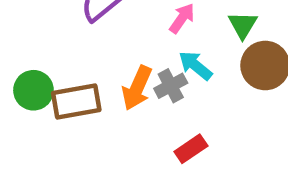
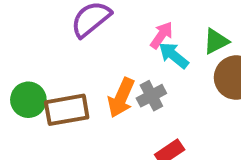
green triangle: (243, 25) -> (216, 41), turned 32
cyan arrow: (195, 65) -> (174, 55), moved

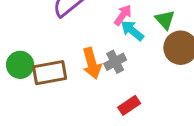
green triangle: (216, 41) -> (165, 20), turned -45
orange arrow: (121, 98) -> (92, 63), turned -40

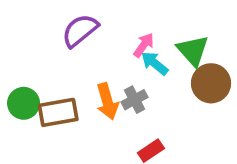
green triangle: (165, 20) -> (193, 51), size x1.4

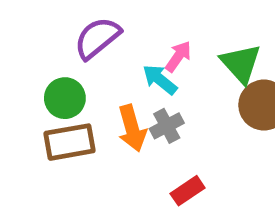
cyan arrow: (155, 63) -> (160, 80), moved
green circle: (24, 103) -> (65, 98), moved

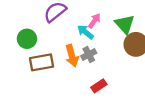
green circle: (65, 98) -> (27, 39), moved

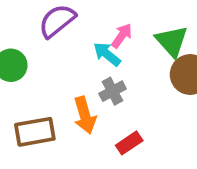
orange arrow: (72, 56) -> (85, 115), moved
brown rectangle: (42, 62) -> (35, 132), moved

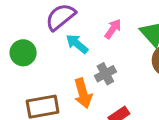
cyan arrow: (107, 54) -> (77, 44), moved

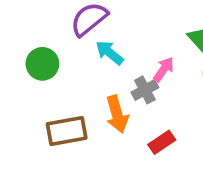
pink arrow: (113, 29) -> (164, 69), moved

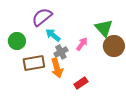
gray cross: (145, 90) -> (61, 52), moved
brown rectangle: (67, 131) -> (34, 63), moved

